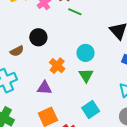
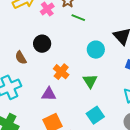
brown semicircle: (17, 51) -> (21, 58), turned 88
cyan circle: (86, 53) -> (96, 50), moved

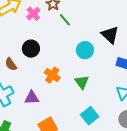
green line: (78, 18) -> (65, 20), turned 32
purple triangle: (49, 94) -> (32, 98), moved

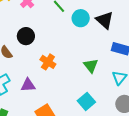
cyan circle: (85, 50) -> (81, 18), moved
green triangle: (82, 82) -> (91, 66), moved

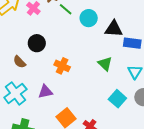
black triangle: (105, 20) -> (114, 29), moved, turned -30
cyan square: (86, 101) -> (117, 99), moved

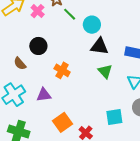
black triangle: (114, 29) -> (99, 46), moved
cyan square: (117, 99) -> (114, 117), moved, turned 36

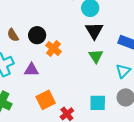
black circle: (38, 46) -> (37, 35), moved
black triangle: (99, 46) -> (94, 31), turned 42

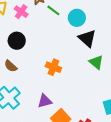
black circle: (37, 35) -> (17, 41), moved
purple triangle: (31, 70) -> (45, 101), moved

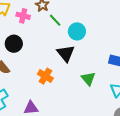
pink cross: (21, 12) -> (23, 16), turned -32
black triangle: (87, 38) -> (66, 53), moved

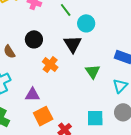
black circle: (14, 44) -> (34, 39), moved

